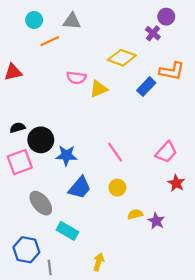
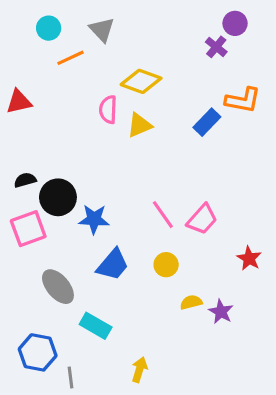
gray triangle: (72, 21) -> (102, 30), turned 42
yellow diamond: (122, 58) -> (141, 81), moved
pink semicircle: (76, 78) -> (108, 110), turned 84
pink trapezoid: (166, 152) -> (202, 219), moved

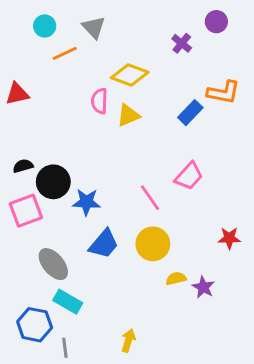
purple cross: (216, 47) -> (182, 43), moved
pink trapezoid: (202, 219) -> (189, 176), moved
red star: (249, 258) -> (229, 238), turned -30
yellow circle: (166, 265) -> (153, 244), size x1.5
cyan rectangle: (96, 326) -> (68, 302), moved

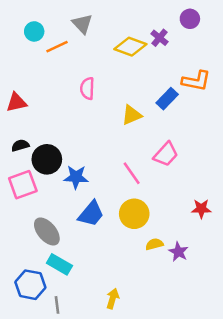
cyan circle: (45, 26) -> (34, 31), moved
yellow diamond: (130, 75) -> (130, 47), moved
red triangle: (17, 94) -> (16, 102), moved
yellow triangle: (128, 115) -> (132, 115), moved

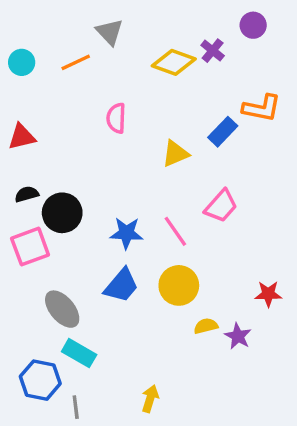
cyan circle: (34, 31) -> (22, 62), moved
blue star: (76, 177) -> (126, 233), moved
red star: (201, 209) -> (268, 294), moved

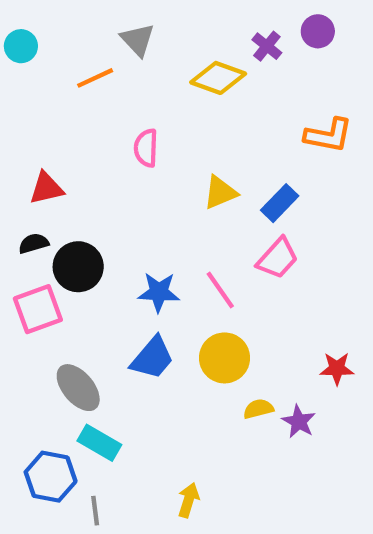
purple cross: (213, 51) -> (267, 46), moved
cyan circle: (22, 62) -> (21, 46), moved
blue rectangle: (223, 132) -> (280, 203), moved
red triangle: (22, 137) -> (46, 188), moved

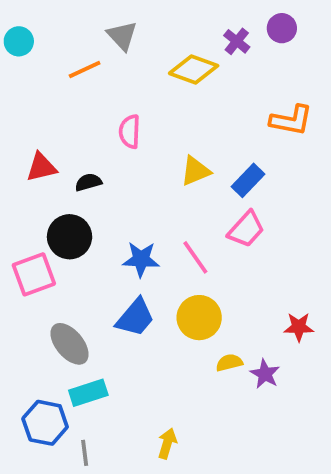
black semicircle: (34, 243) -> (88, 182), moved
cyan rectangle: (99, 443) -> (88, 393), turned -48

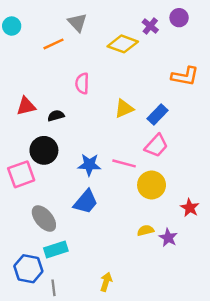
pink line: (195, 257) -> (124, 163), turned -40
yellow circle: (199, 318) -> (152, 185), moved
red star: (299, 327) -> (190, 208), turned 30

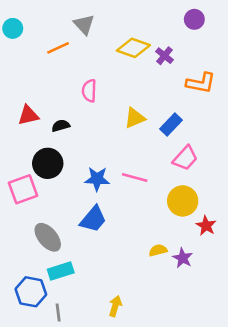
purple cross: (150, 26) -> (164, 56), moved
pink trapezoid: (156, 146) -> (185, 158), moved
yellow circle: (152, 185) -> (183, 201), moved

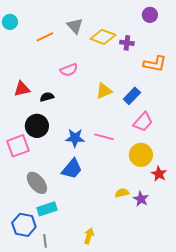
gray triangle: (84, 25) -> (75, 26), moved
purple cross: (164, 56) -> (127, 43), turned -32
pink semicircle: (89, 91) -> (69, 70), turned -114

